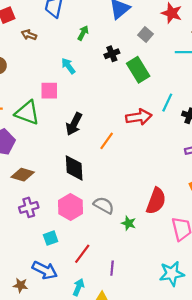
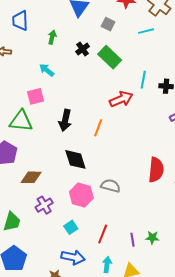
green star: (129, 223) -> (152, 238), moved

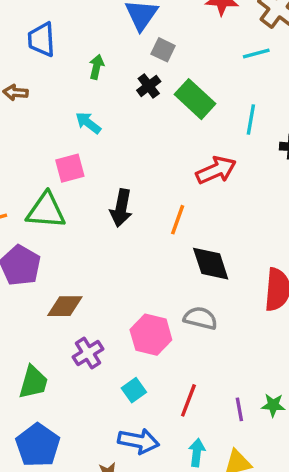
gray square: (108, 24) -> (163, 50), moved
cyan line: (143, 80) -> (251, 119), moved
black diamond: (75, 159) -> (211, 264), moved

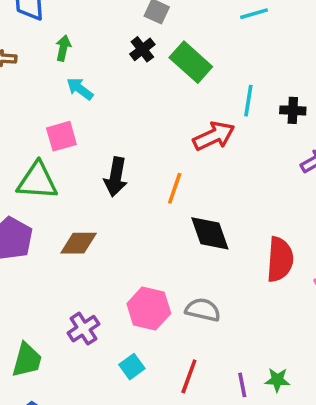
green arrow: (97, 67) -> (63, 48), moved
cyan line: (251, 119) -> (248, 101), moved
brown diamond: (65, 306) -> (78, 243), moved
gray semicircle: (200, 318) -> (203, 310), moved

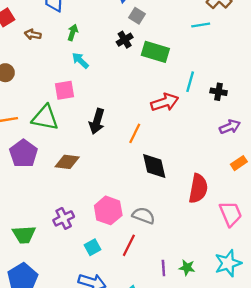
green rectangle: (191, 62) -> (155, 52), turned -32
green trapezoid: (27, 360) -> (24, 235), turned 65
red line: (189, 376) -> (129, 245), moved

